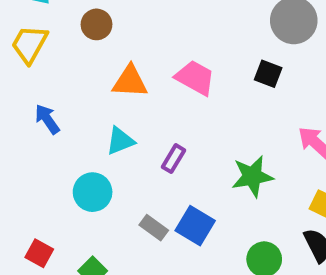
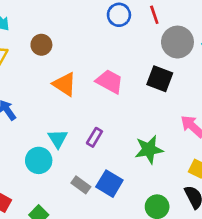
black square: (268, 74) -> (160, 79), size x1.4
orange triangle: (130, 82) -> (65, 84), turned 30
cyan triangle: (120, 141) -> (58, 139), moved, turned -40

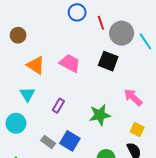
red line: (154, 15) -> (101, 23), moved
cyan triangle: (58, 139) -> (27, 94), moved

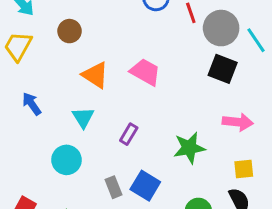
black square: (108, 61) -> (223, 69), moved
pink arrow: (133, 97) -> (238, 122), turned 144
yellow square: (137, 129) -> (244, 169), turned -32
gray rectangle: (48, 142) -> (113, 187), turned 32

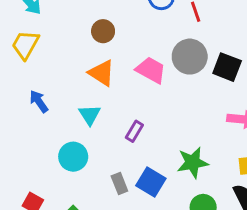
gray circle: (221, 28) -> (190, 57), moved
brown circle: (70, 31) -> (103, 31), moved
green star: (189, 148) -> (193, 163), moved

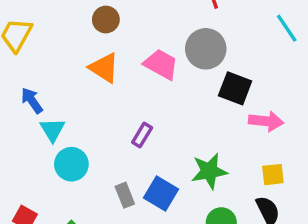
black square: (227, 67) -> (235, 88), moved
cyan triangle: (90, 115) -> (52, 130), moved

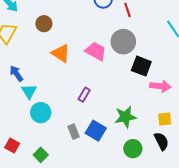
brown circle: (106, 20) -> (44, 24), moved

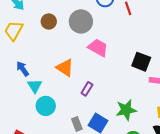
gray circle: (123, 42) -> (81, 21), moved
orange triangle: (61, 53) -> (65, 68), moved

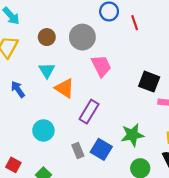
pink trapezoid: (98, 48) -> (101, 66), turned 35
cyan triangle: (35, 86) -> (47, 70), moved
purple rectangle: (87, 89) -> (89, 112), size x1.5

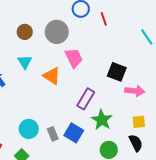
orange triangle: (65, 88) -> (52, 76), moved
purple rectangle: (89, 112) -> (86, 99), moved
cyan circle: (43, 130) -> (29, 129), moved
green star: (132, 135) -> (102, 120), turned -30

